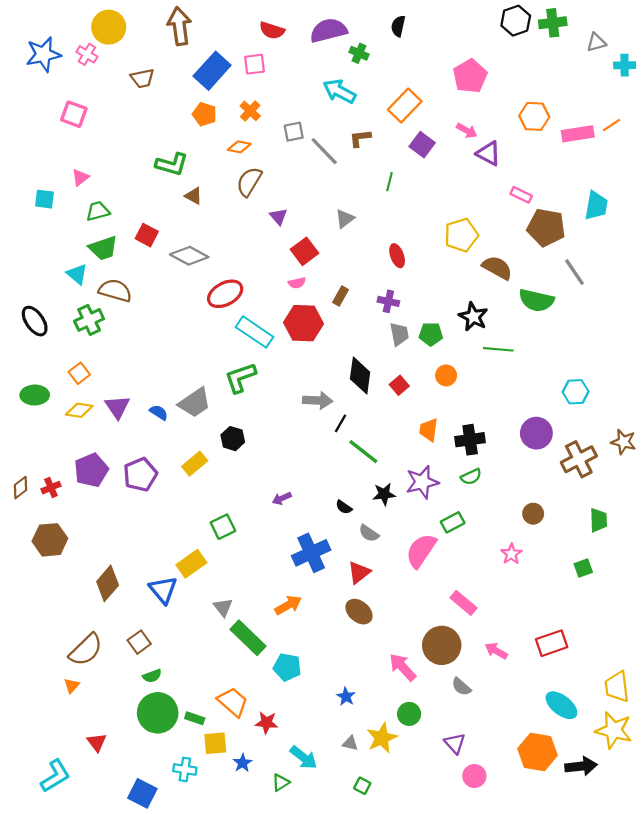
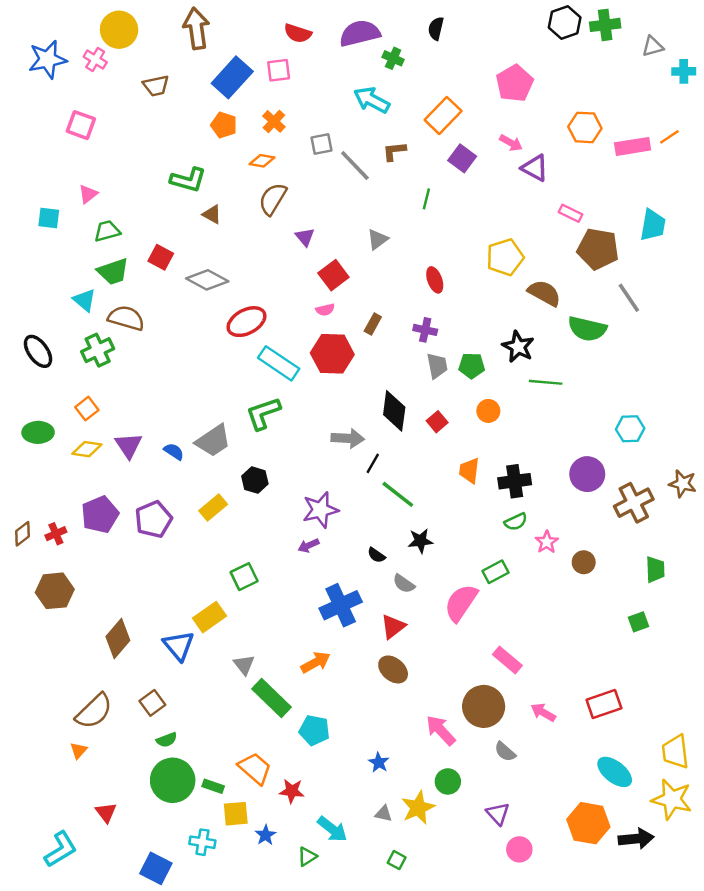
purple star: (422, 482) -> (320, 510), moved
pink star: (511, 554) -> (547, 542), moved

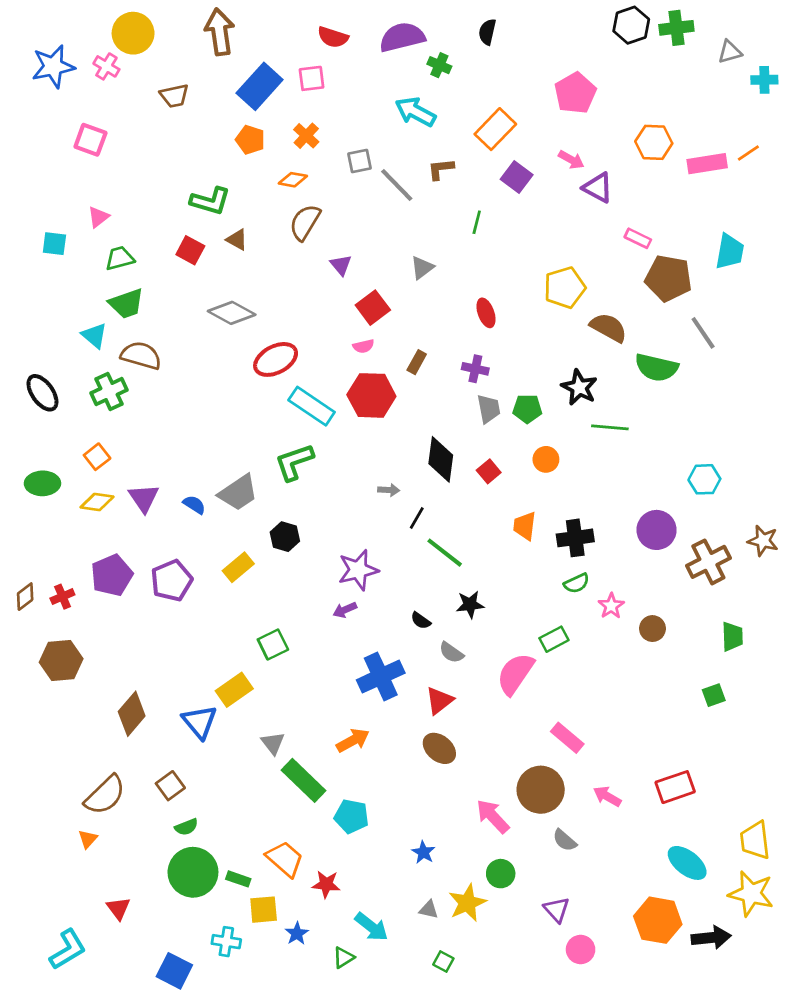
red square: (161, 257) -> (190, 250), moved
gray arrow: (348, 438) -> (389, 490), size x0.6

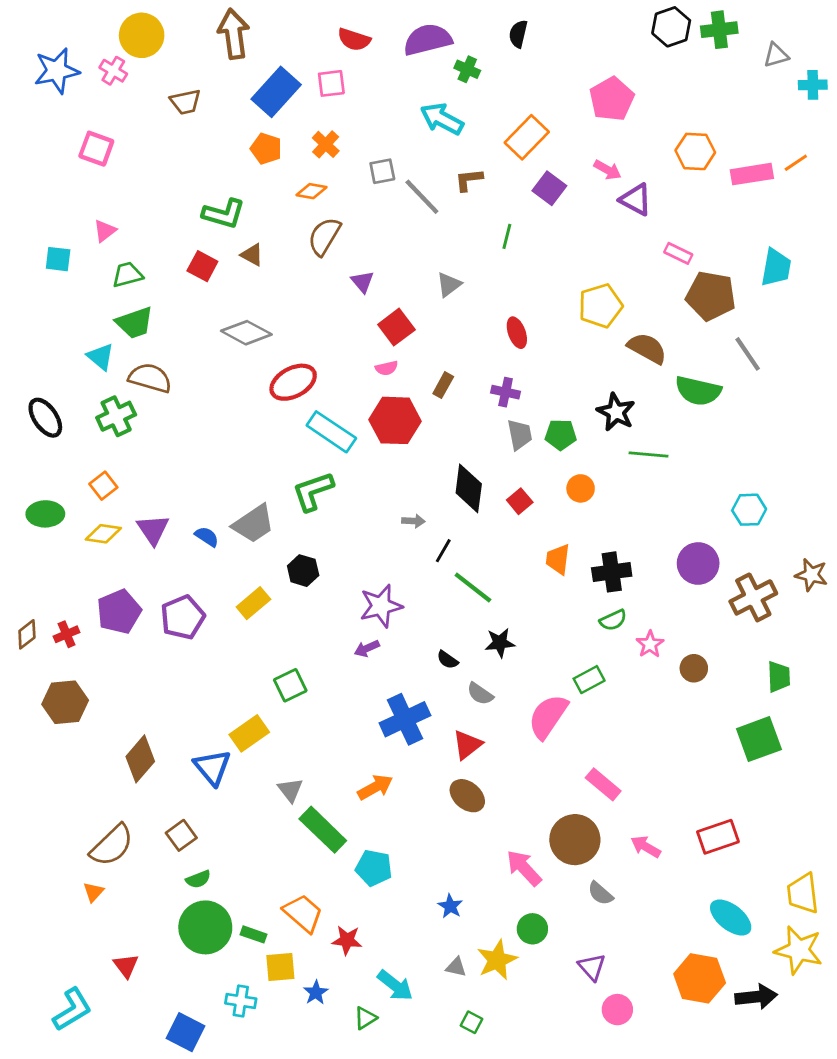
green square: (714, 695) -> (759, 739), size x1.8

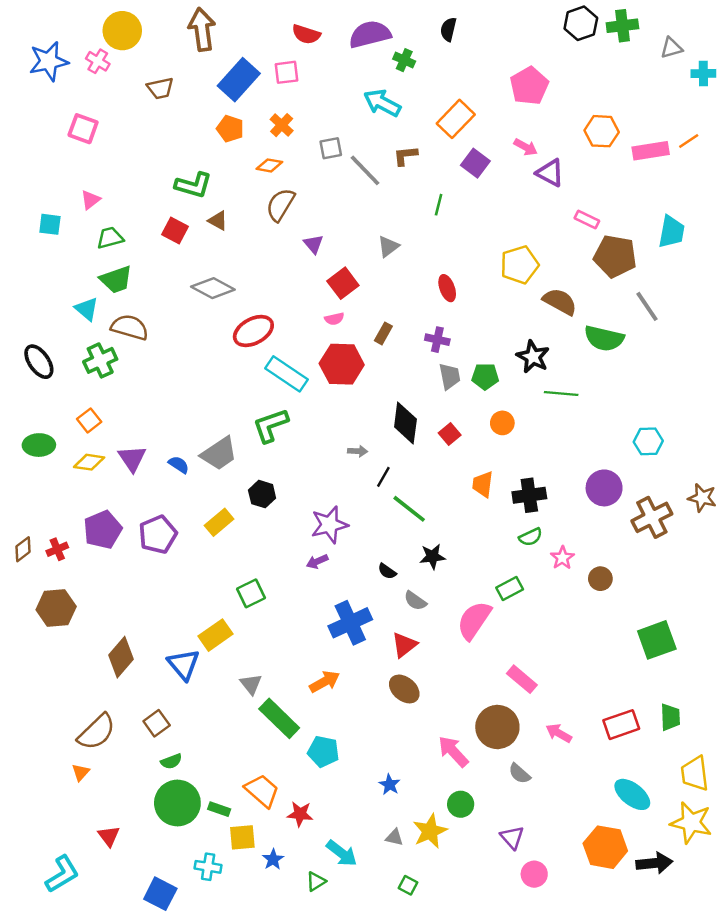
green trapezoid: (779, 677) -> (670, 717), moved

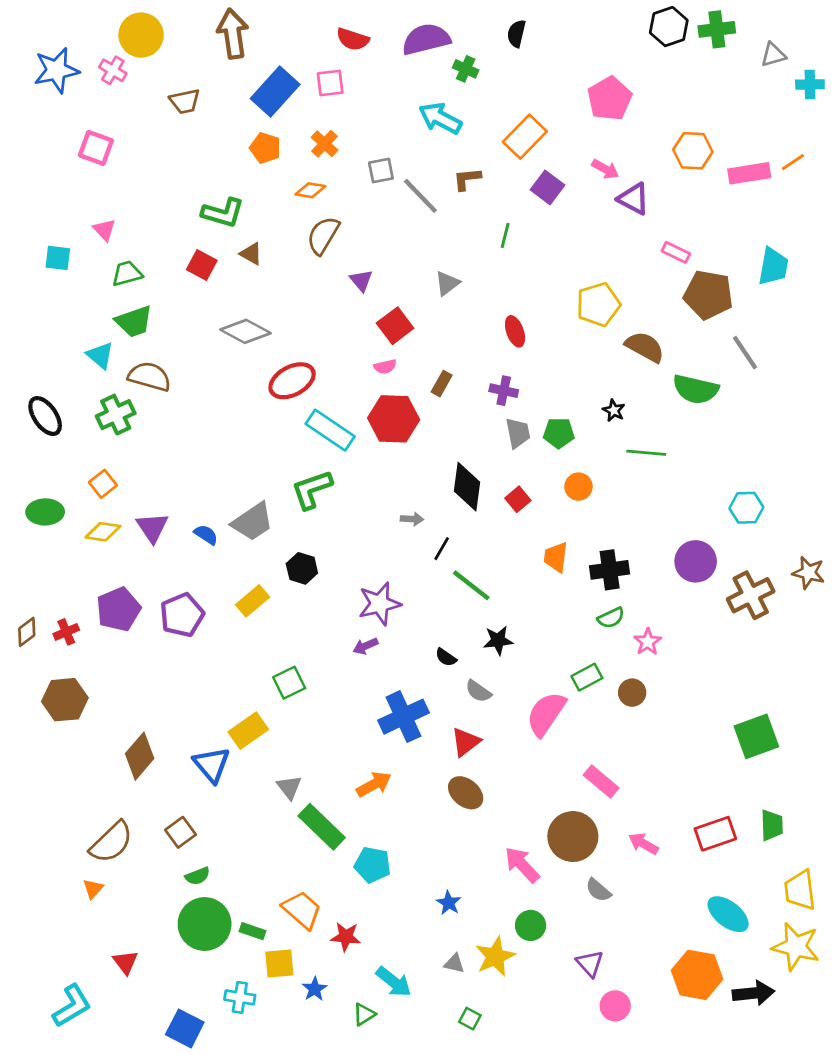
pink triangle: (90, 200) -> (104, 230), turned -35
black star: (533, 357) -> (614, 410), size x0.6
brown circle: (600, 579) -> (632, 693), moved

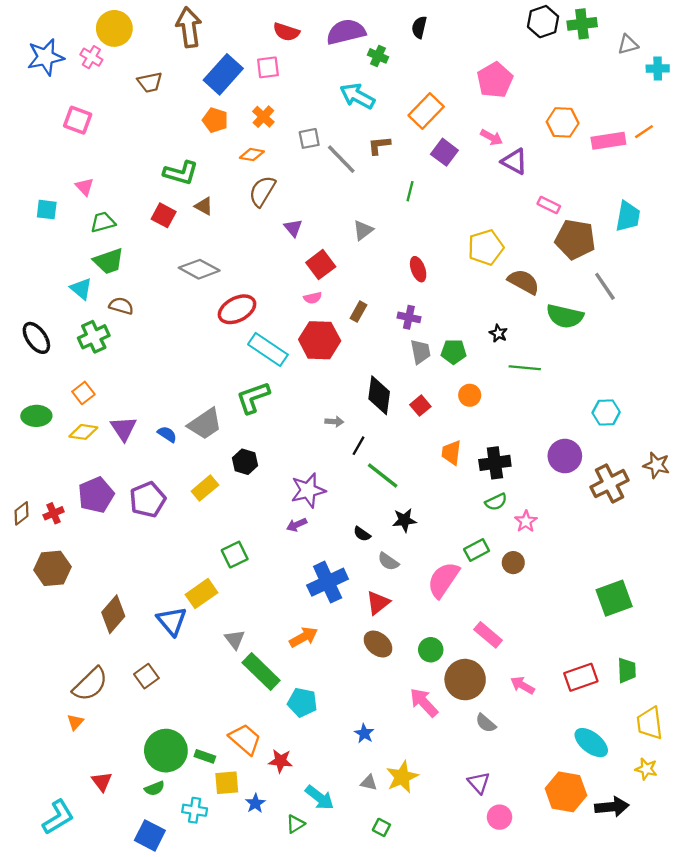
brown semicircle: (150, 377) -> (121, 306), size x0.7
green semicircle: (198, 876) -> (154, 788), moved
green circle: (531, 925) -> (431, 650), moved
yellow star: (796, 947) -> (646, 769), size x0.6

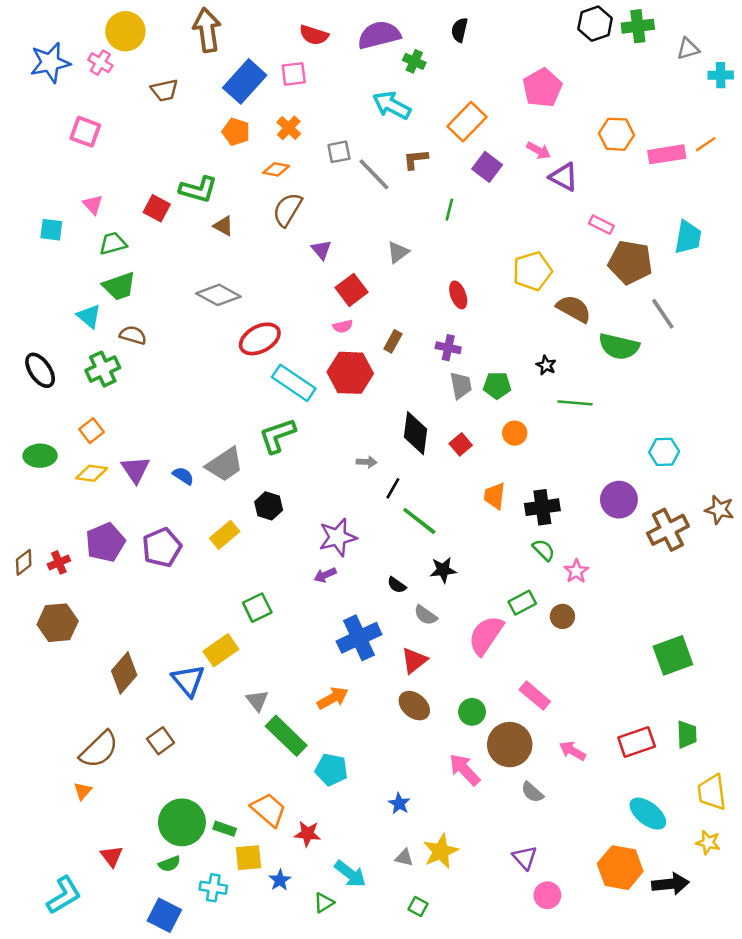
red square: (164, 215) -> (157, 208), moved
green semicircle: (496, 502) -> (544, 550), turned -110

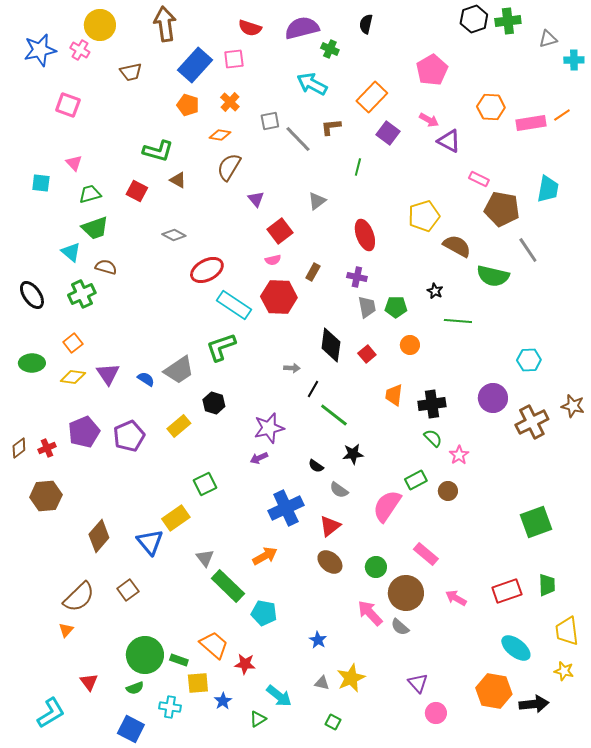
red square: (157, 208) -> (137, 191), moved
gray diamond: (218, 295) -> (174, 235), size x0.7
red ellipse: (458, 295) -> (365, 235), size x1.4
gray semicircle: (532, 792) -> (400, 627), moved

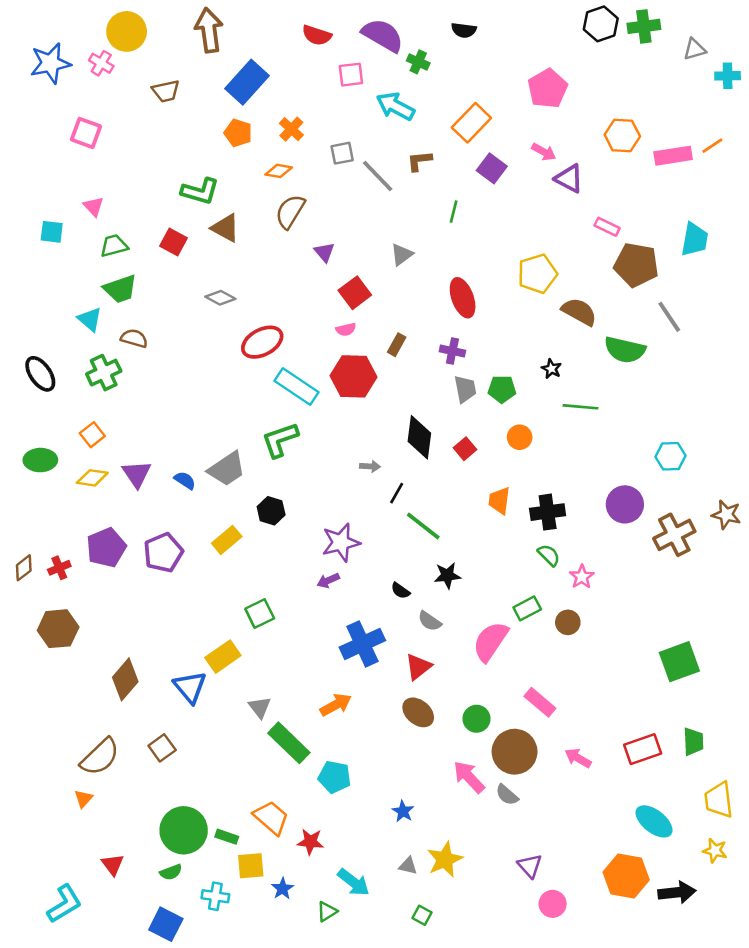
black semicircle: (366, 24) -> (464, 30), turned -96
purple semicircle: (302, 28) -> (383, 35), turned 44
pink square: (234, 59) -> (351, 75), moved
brown triangle: (178, 180) -> (225, 228), size x1.4

